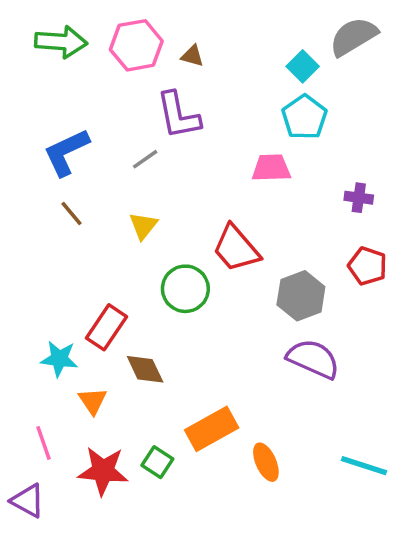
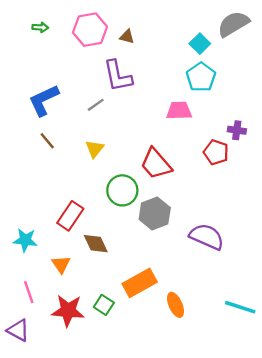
green arrow: (61, 42) -> (40, 27), size x0.5
red pentagon: (368, 266) -> (216, 152), moved
gray hexagon: (301, 296) -> (155, 214), moved
cyan star: (59, 359) -> (25, 240), moved

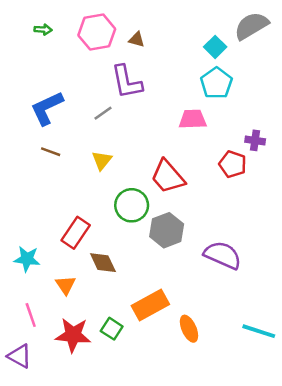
brown line: (47, 141) -> (51, 152), turned -30

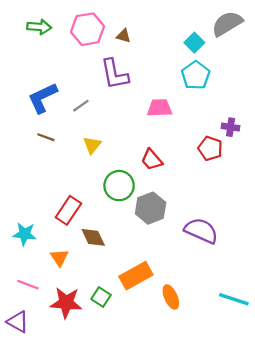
green arrow: (43, 30) -> (39, 27), size x1.5
gray line: (103, 113) -> (81, 106), moved
pink trapezoid: (193, 119) -> (160, 108), moved
red trapezoid: (168, 177) -> (152, 160), size x0.7
pink line: (31, 315) -> (28, 285), turned -50

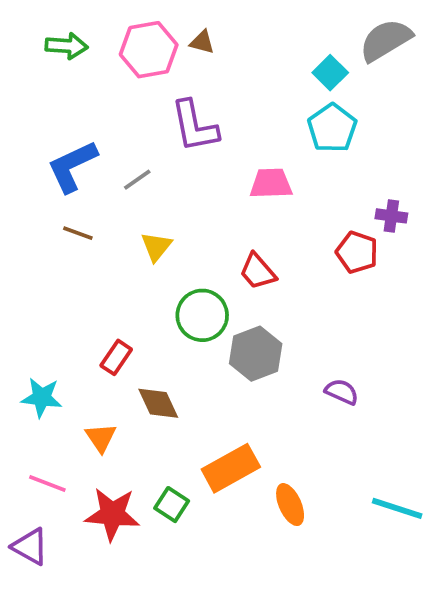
brown triangle: (124, 36) -> (202, 42), moved
red rectangle: (68, 210) -> (116, 357), size x0.7
purple semicircle: (201, 231) -> (342, 392), size x0.6

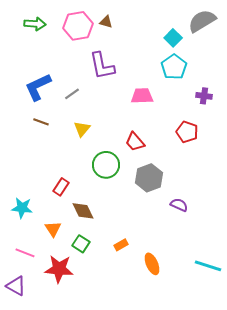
purple cross: (391, 216) -> (204, 96), moved
gray hexagon: (256, 354) -> (149, 178), moved
orange rectangle: (231, 468) -> (121, 245), size x0.5
green square: (172, 505) -> (81, 244), moved

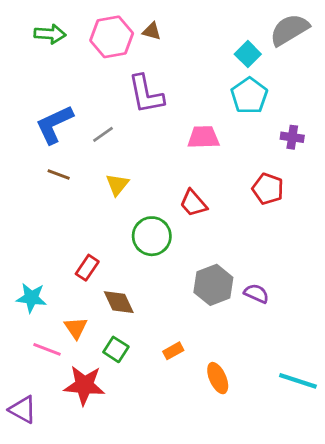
gray hexagon: (149, 178) -> (213, 285), moved
pink line: (25, 253) -> (47, 349), moved

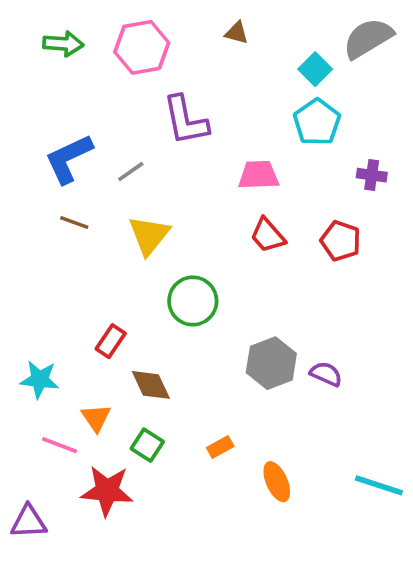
brown triangle: (152, 31) -> (237, 33), moved
yellow triangle: (117, 185) -> (149, 235), size x1.4
red trapezoid: (193, 203) -> (268, 235), moved
purple triangle: (23, 410) -> (29, 522), turned -32

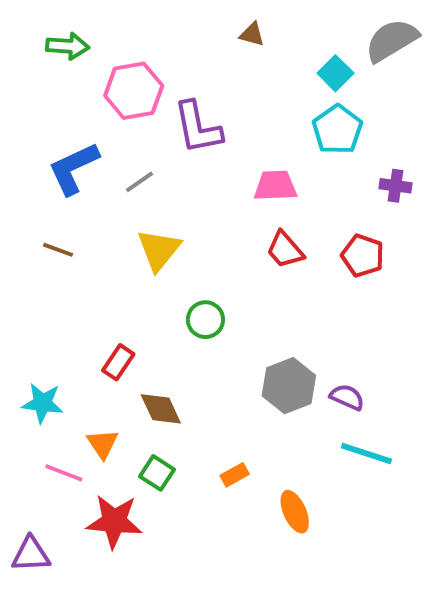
pink hexagon: (142, 47) -> (134, 91), moved
brown line: (74, 223) -> (58, 250), moved
green circle: (193, 301) -> (205, 320), size x0.7
cyan line: (379, 485) -> (366, 453), moved

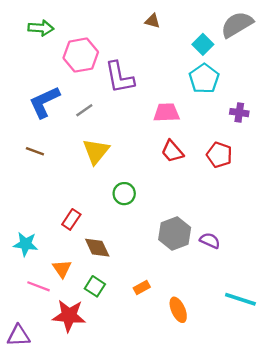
cyan line: (366, 453) -> (240, 299), moved

